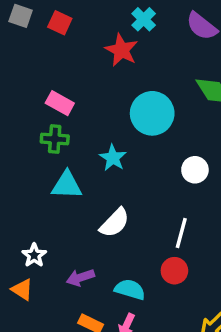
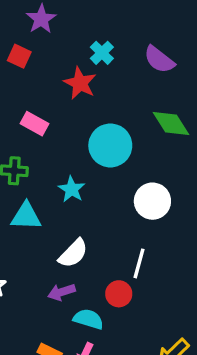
pink rectangle: (60, 103) -> (34, 124), moved
white circle: (195, 170) -> (152, 201), size x1.4
red circle: (174, 271) -> (119, 294), moved
purple arrow: (80, 278) -> (61, 292), moved

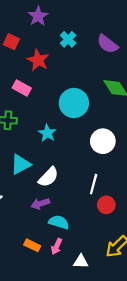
purple star: (41, 19) -> (38, 16), moved
red star: (80, 83) -> (38, 60), moved
cyan triangle: (26, 216) -> (21, 164), moved, turned -30
red circle: (119, 294) -> (106, 205), moved

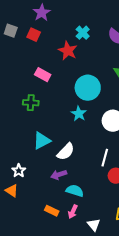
purple star: (38, 16) -> (42, 13), moved
red star: (38, 60) -> (68, 51), moved
cyan star: (47, 133) -> (79, 114), moved
white triangle: (81, 262) -> (94, 225), turned 48

